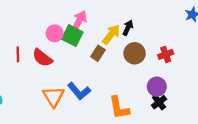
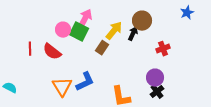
black arrow: (128, 28) -> (133, 34), moved
brown circle: (135, 53) -> (142, 21), moved
blue L-shape: (79, 91) -> (85, 82), turned -75

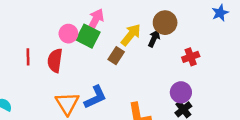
red semicircle: (52, 52) -> (55, 61), turned 60

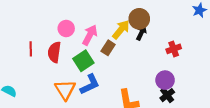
pink arrow: (95, 20) -> (90, 35), moved
brown circle: (165, 23) -> (139, 19), moved
green square: (88, 36) -> (83, 61), moved, turned 30

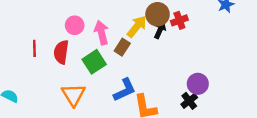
pink arrow: (90, 35) -> (101, 33), turned -42
red cross: (174, 49) -> (179, 20), moved
purple circle: (165, 80) -> (198, 84), moved
blue L-shape: (90, 84) -> (125, 90), moved

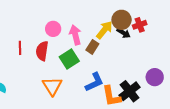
black arrow: (160, 30) -> (124, 33), turned 96
black cross: (189, 101) -> (130, 91), moved, size x1.5

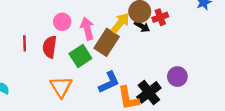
brown rectangle: (92, 47) -> (107, 42), size x1.6

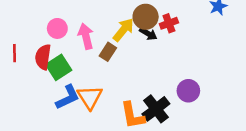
brown rectangle: (107, 42) -> (108, 52), size x0.6
green square: (80, 56) -> (59, 67), moved
blue L-shape: (109, 82) -> (68, 97), moved
orange triangle: (61, 87) -> (90, 97), moved

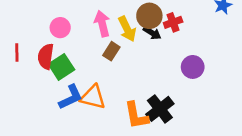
yellow arrow: (123, 30) -> (127, 29), turned 115
pink arrow: (86, 36) -> (102, 24), moved
purple circle: (188, 91) -> (193, 67), moved
orange triangle: (90, 97) -> (93, 97), turned -44

